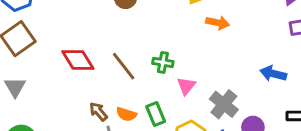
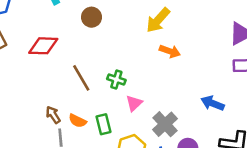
red diamond: (78, 60) -> (43, 46), moved, turned -64

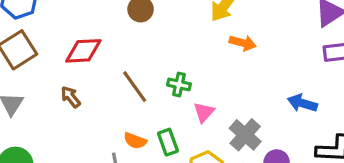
brown arrow: (53, 115) -> (71, 97), moved

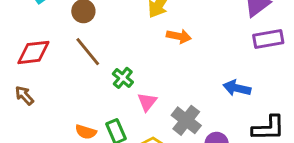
green cross: (179, 84) -> (123, 78), turned 30
brown line: (135, 87) -> (88, 52), moved

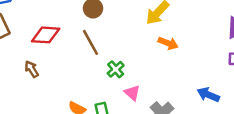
pink triangle: (147, 102) -> (132, 93), turned -36

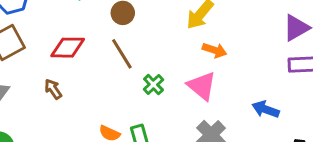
pink triangle: (132, 93) -> (202, 86), moved, size x1.5

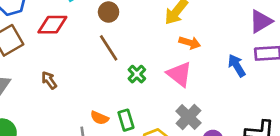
red diamond: (68, 48) -> (52, 25), moved
blue arrow: (266, 109) -> (237, 66), moved, turned 40

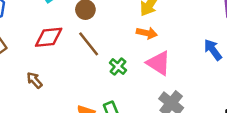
red diamond: (52, 25) -> (49, 37), moved
orange arrow: (190, 43) -> (147, 33), moved

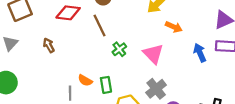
orange arrow: (147, 33) -> (174, 27), moved

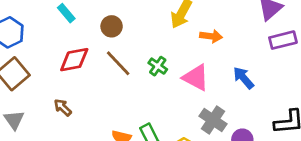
green cross: (119, 49) -> (158, 66), moved
blue arrow: (200, 53) -> (243, 78), moved

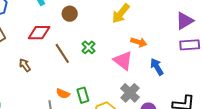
orange arrow: (211, 36) -> (139, 42), moved
brown line: (118, 63) -> (62, 53), moved
green cross: (158, 66) -> (89, 47), moved

